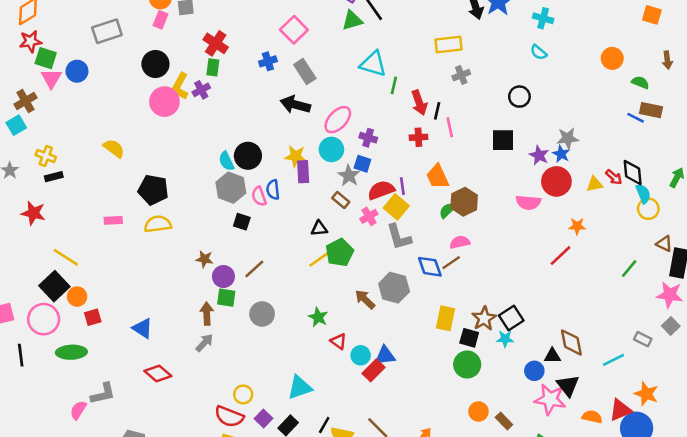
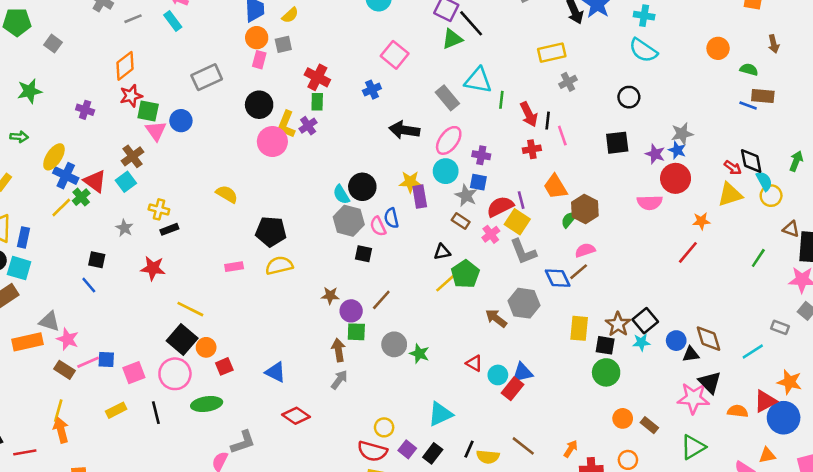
cyan semicircle: (539, 52) -> (643, 50), size x1.6
gray rectangle: (305, 71) -> (447, 98), moved
yellow triangle: (595, 184) -> (730, 194), moved, size x1.5
green star: (318, 317) -> (419, 354), moved
blue circle: (534, 371) -> (676, 341), moved

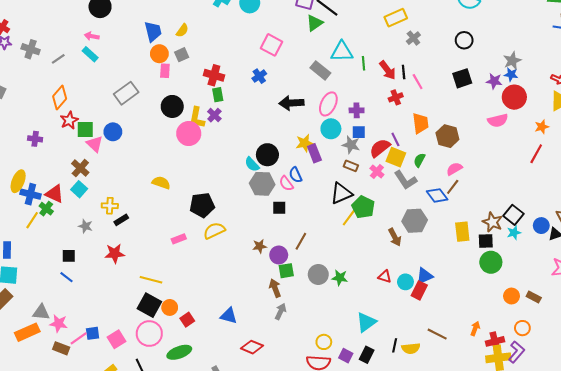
orange trapezoid: (555, 187) -> (420, 123), turned -145
green semicircle: (569, 220) -> (419, 160), moved
black triangle: (442, 252) -> (341, 193), size x1.6
brown arrow: (496, 318) -> (395, 237), turned -144

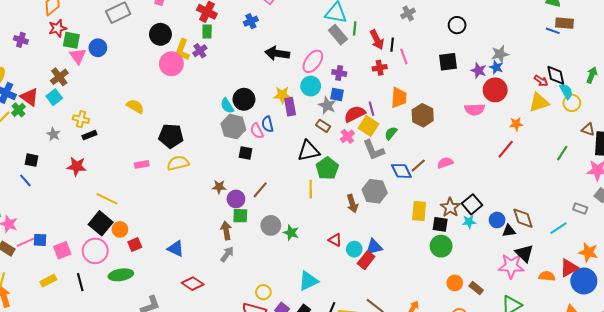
gray rectangle: (320, 70) -> (338, 35), moved
pink semicircle: (454, 169) -> (445, 163), moved
yellow line: (349, 218) -> (311, 189), moved, turned -48

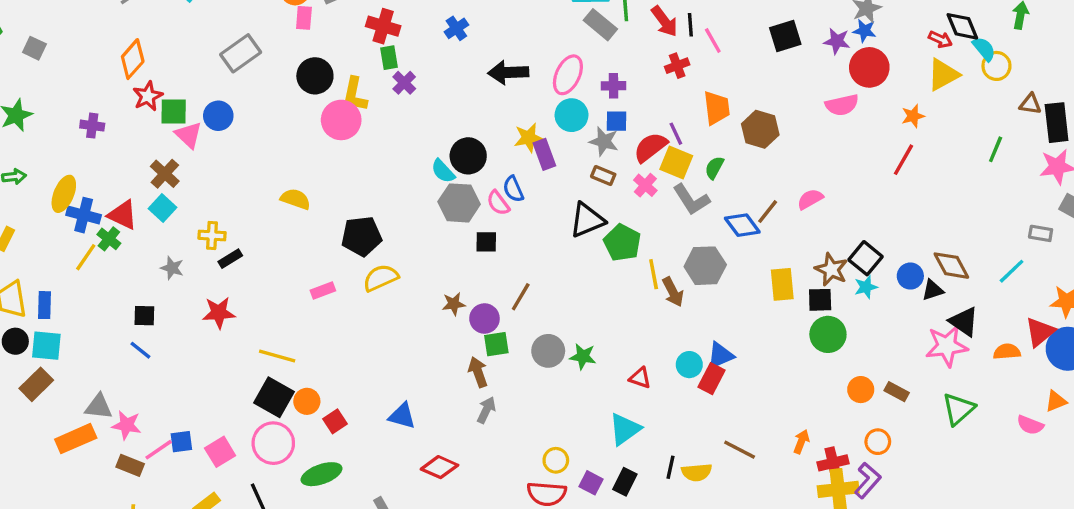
purple cross: (200, 51) -> (404, 83), moved
yellow line: (311, 189) -> (654, 274), moved
red triangle: (335, 240) -> (640, 378), moved

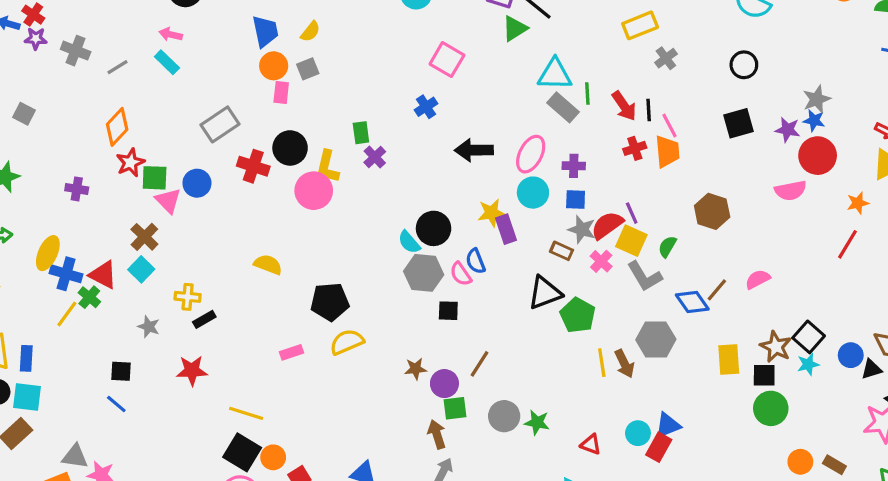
red cross: (383, 26) -> (253, 166), moved
orange trapezoid: (717, 108) -> (667, 151), moved
gray star: (604, 141) -> (582, 229), moved
yellow line: (654, 274) -> (602, 363), moved

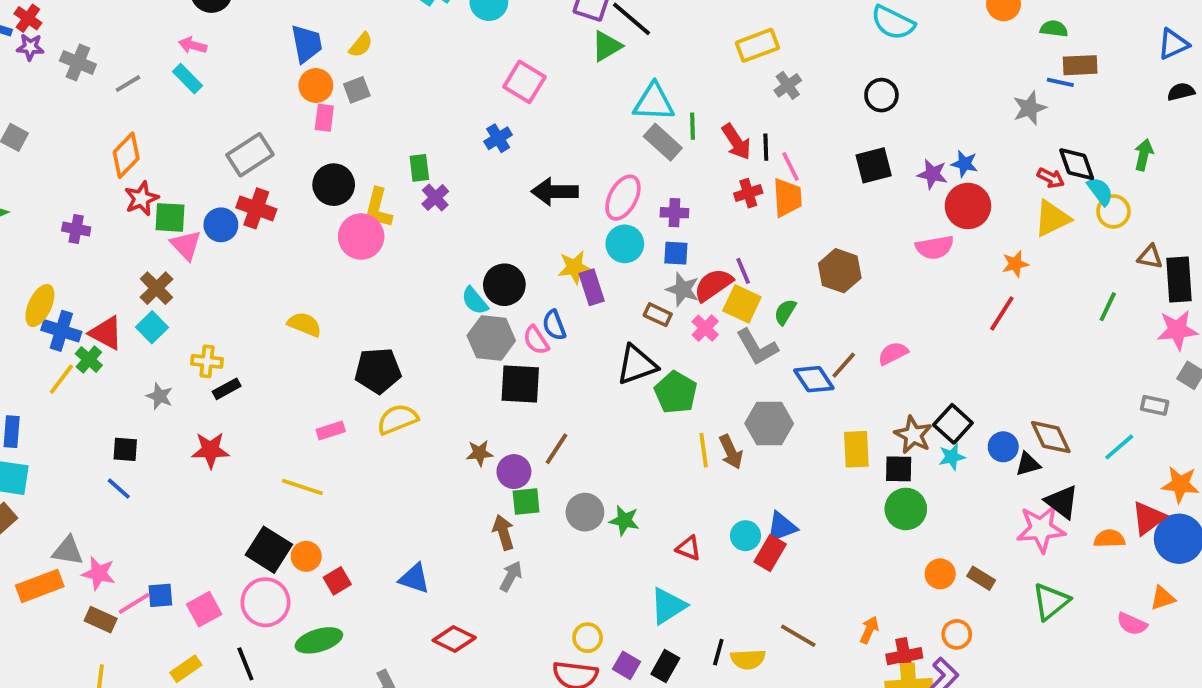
gray star: (817, 99) -> (1030, 108), moved
red cross: (253, 166) -> (256, 208), moved
black square: (448, 311) -> (520, 384), size x1.6
yellow line: (246, 413) -> (302, 487), moved

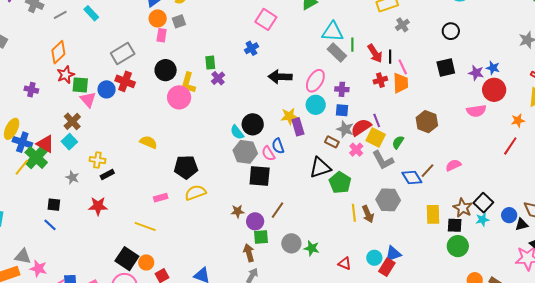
green cross: (89, 359) -> (36, 157), size x1.6

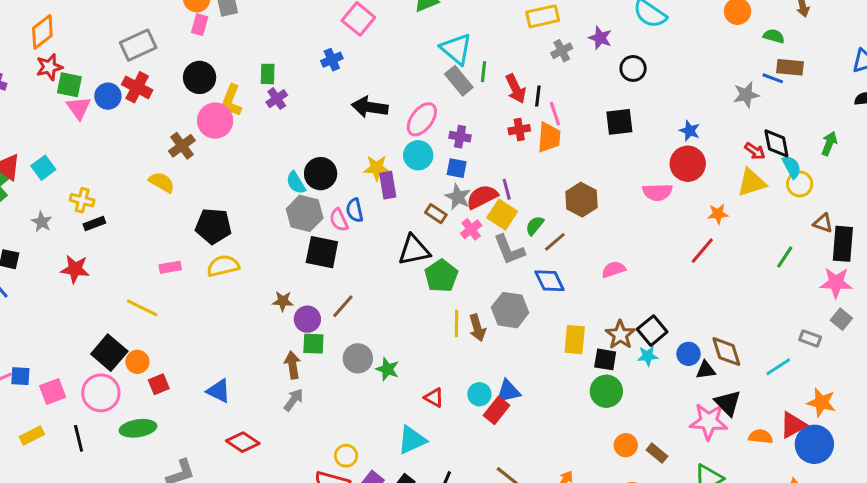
cyan triangle: (333, 32) -> (456, 49), turned 30
purple star: (476, 73) -> (600, 38), moved
brown cross: (72, 121) -> (182, 146), moved
brown line: (428, 171) -> (555, 242), moved

